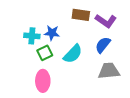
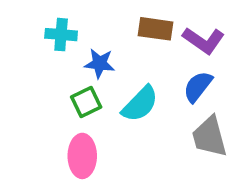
cyan cross: (32, 36) -> (61, 35), moved
gray trapezoid: (109, 71) -> (209, 137), turned -100

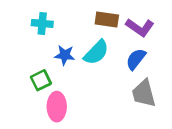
blue star: (100, 63) -> (65, 55), moved
green square: (86, 102) -> (41, 80), moved
cyan semicircle: (140, 104) -> (96, 52), moved

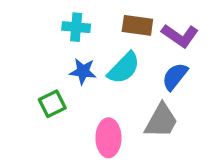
cyan cross: (42, 23) -> (76, 27), moved
gray trapezoid: (144, 93) -> (161, 121), moved, turned -136
pink ellipse: (57, 107) -> (108, 138), moved

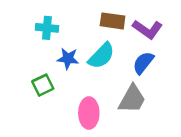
cyan cross: (76, 27) -> (47, 28), moved

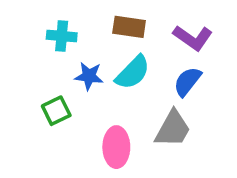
brown rectangle: (113, 21) -> (129, 27), moved

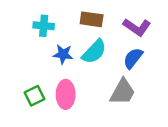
green square: (56, 111) -> (35, 96), moved
pink ellipse: (116, 147) -> (66, 94), moved

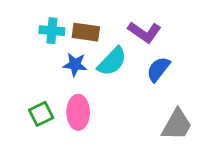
brown rectangle: (92, 19) -> (86, 32), moved
purple L-shape: (137, 27) -> (144, 32), moved
gray trapezoid: (123, 92) -> (177, 125), moved

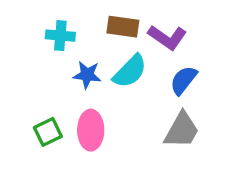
brown rectangle: (86, 32) -> (123, 27), moved
gray trapezoid: (177, 125) -> (182, 130), moved

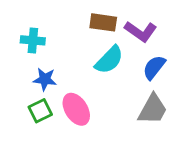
cyan cross: (60, 36) -> (33, 40), moved
blue star: (87, 75) -> (45, 79), moved
pink ellipse: (91, 130) -> (76, 109), turned -32

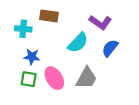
brown rectangle: (103, 22) -> (49, 16), moved
gray trapezoid: (153, 109) -> (86, 78), moved
green square: (40, 111) -> (29, 79), turned 35

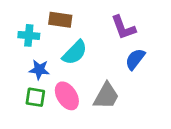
purple L-shape: (100, 22) -> (123, 28), turned 35
cyan semicircle: (78, 43) -> (75, 53), moved

